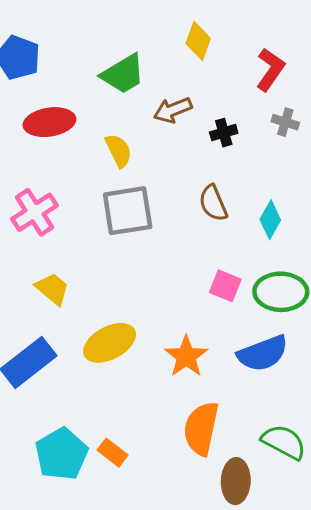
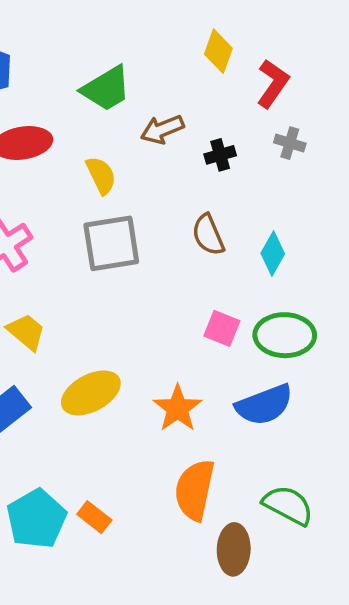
yellow diamond: (198, 41) -> (218, 51), moved

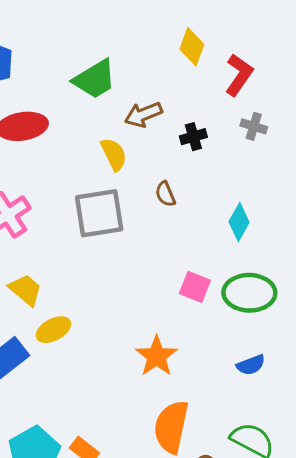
yellow semicircle: (101, 175) -> (114, 154), moved
brown semicircle: (208, 235) -> (165, 194), moved, size x0.7
yellow ellipse: (91, 393) -> (53, 330), moved, size x0.7
blue semicircle: (264, 405) -> (251, 365), moved, size x0.6

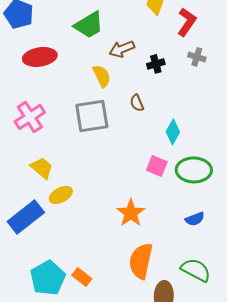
cyan diamond: (239, 222) -> (173, 132), moved

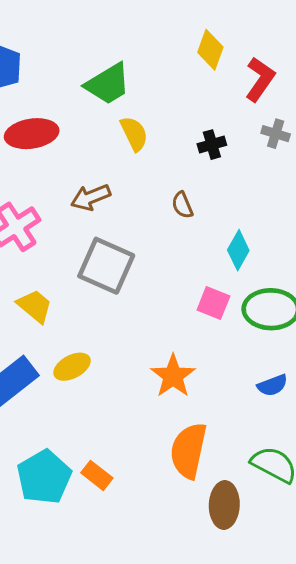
brown arrow: (122, 49) -> (91, 197), moved
yellow semicircle: (102, 76) -> (134, 134), moved
gray square: (92, 116) -> (106, 266), moved, turned 33
yellow ellipse: (61, 195) -> (72, 367), moved

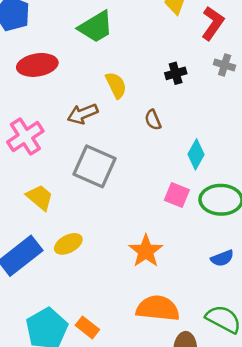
yellow semicircle: (134, 134) -> (116, 85), moved
orange semicircle: (189, 451) -> (158, 308), turned 84

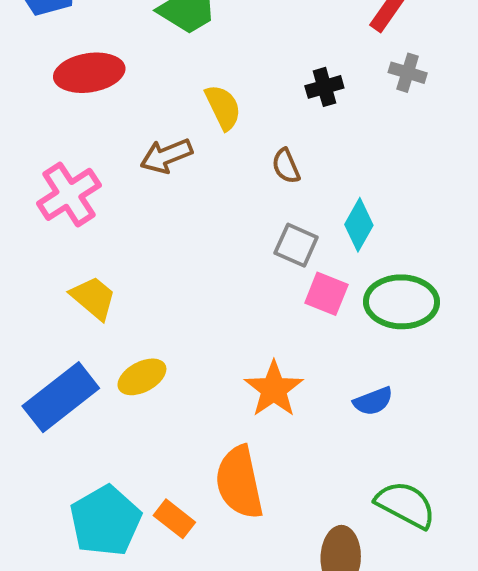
gray square: (95, 166) -> (296, 245), moved, size x0.6
blue semicircle: (222, 258) -> (373, 401), moved
orange semicircle: (158, 308) -> (239, 482), moved, turned -108

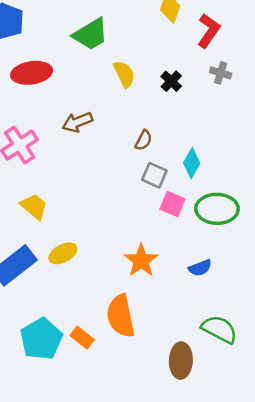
black cross: (324, 87) -> (171, 81), turned -30
yellow semicircle: (223, 107) -> (124, 74), moved
brown semicircle: (286, 166) -> (144, 140), moved, turned -130

